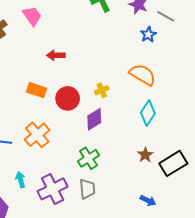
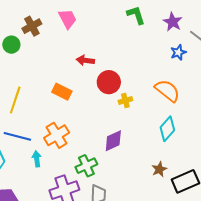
red circle: (68, 98) -> (109, 82), moved
purple diamond: (94, 119) -> (113, 141), moved
green cross: (88, 158) -> (86, 166), moved
cyan arrow: (20, 180) -> (37, 159), moved

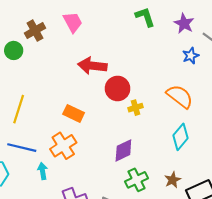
red arrow: (85, 60) -> (92, 66), size x1.5
orange rectangle: (62, 92) -> (74, 113), moved
green cross: (86, 166) -> (137, 180), moved

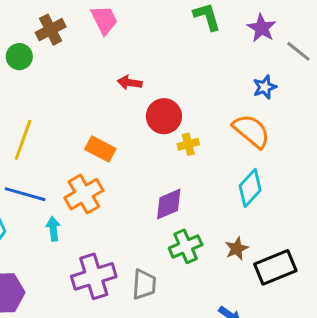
blue star: (191, 56) -> (265, 87), moved
red arrow: (92, 66) -> (130, 83), size x0.6

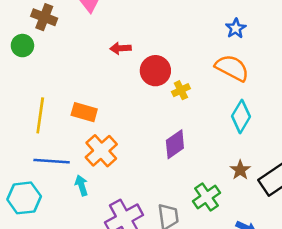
brown cross: (51, 30) -> (44, 17), turned -30
orange rectangle: (100, 149) -> (84, 112), moved
green cross: (186, 246) -> (207, 197), moved

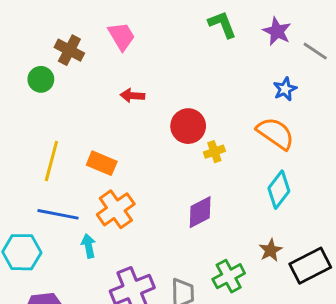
red arrow: (120, 48) -> (132, 96), moved

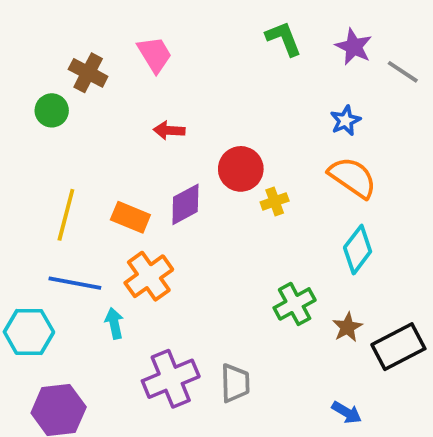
blue star: (285, 89) -> (345, 121), moved
purple diamond: (200, 212) -> (185, 204), moved
green cross: (229, 276) -> (295, 304), moved

